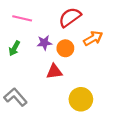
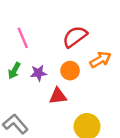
pink line: (22, 18) -> (23, 38), turned 54
purple star: (44, 43) -> (38, 73), moved

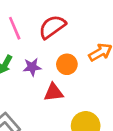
red semicircle: (75, 37) -> (52, 27), moved

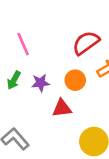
red semicircle: (52, 27) -> (86, 43), moved

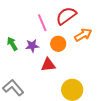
pink line: (23, 44) -> (42, 23), moved
green arrow: (14, 80) -> (12, 44), turned 120

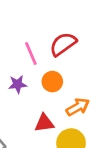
orange arrow: (83, 35) -> (78, 107), moved
red triangle: (48, 65) -> (44, 123), moved

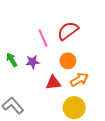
orange circle: (52, 82) -> (68, 61), moved
red triangle: (44, 123) -> (53, 83), moved

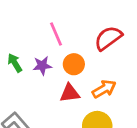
red semicircle: (68, 31) -> (108, 38), moved
orange circle: (68, 61) -> (74, 64), moved

